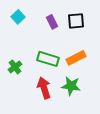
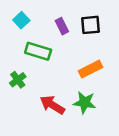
green rectangle: (48, 59) -> (38, 51), moved
red arrow: (44, 88) -> (52, 105), turned -40

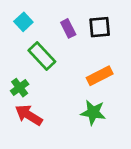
green rectangle: (38, 51) -> (42, 56), turned 30
red arrow: (52, 105) -> (29, 115), moved

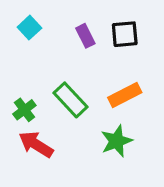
green rectangle: (42, 56) -> (70, 100), moved
green star: (93, 112) -> (117, 141), turned -30

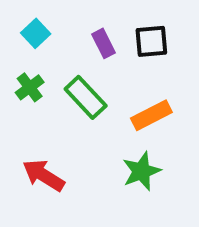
green rectangle: (70, 100) -> (86, 97), moved
green cross: (24, 110) -> (30, 87), moved

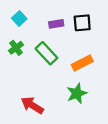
purple rectangle: (103, 43) -> (56, 24), turned -72
red arrow: (44, 175) -> (32, 105), moved

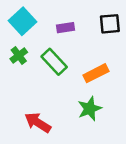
cyan square: (19, 18) -> (22, 21), size x1.5
black square: (82, 23) -> (110, 24), moved

